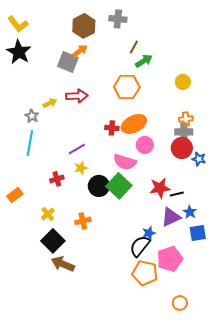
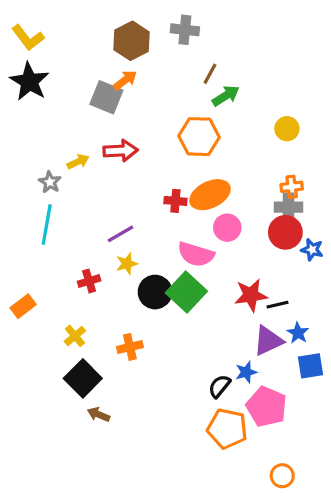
blue star: (149, 233) -> (246, 372), moved
black semicircle: (140, 246) -> (219, 386), size x0.7
pink pentagon: (170, 259) -> (267, 407), turned -30
brown arrow: (63, 264) -> (99, 414), size x0.6

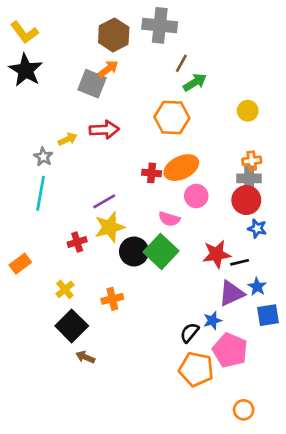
gray cross: (185, 30) -> (160, 25), size x1.4
blue star: (312, 250) -> (257, 228), moved
pink semicircle: (196, 254) -> (169, 219), size x0.7
yellow star: (127, 264) -> (110, 227), size x1.6

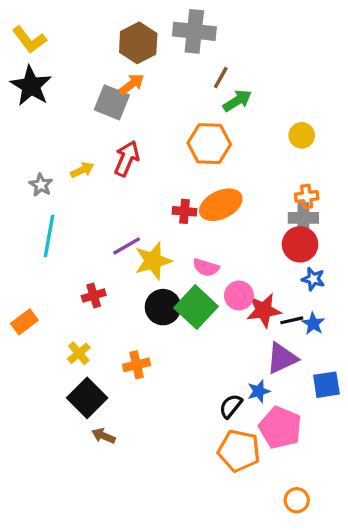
red arrow: (104, 130) -> (127, 158), turned -64
gray star: (43, 157) -> (41, 185), moved
pink circle: (196, 196) -> (239, 296), moved
yellow star: (110, 227) -> (153, 261), moved
blue star: (257, 287) -> (313, 324), moved

